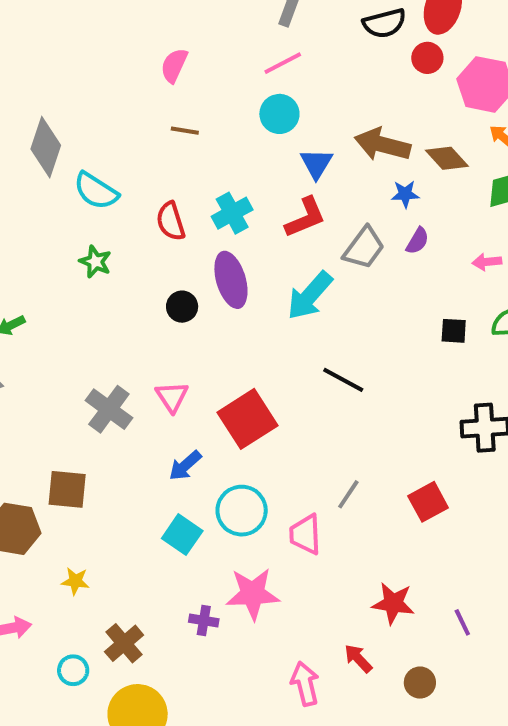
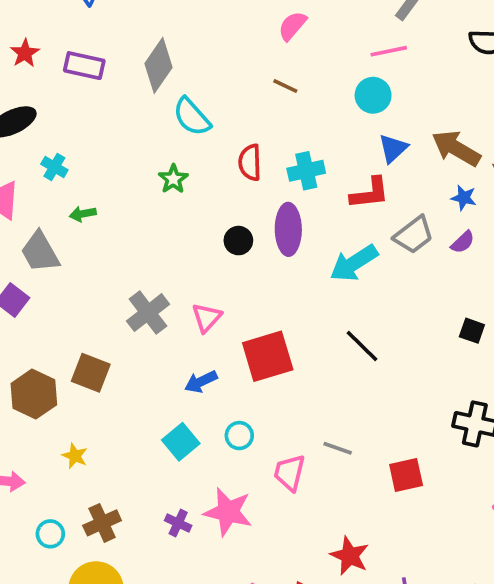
gray line: (348, 494) -> (338, 448), turned 60
cyan circle: (242, 511) -> (239, 436), size x0.6

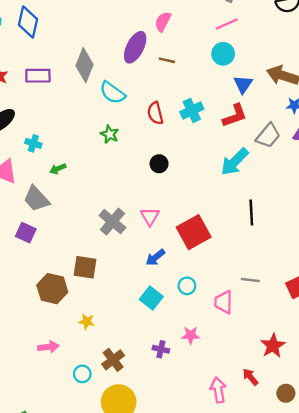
purple ellipse: (288, 229) -> (135, 47), moved, turned 40
black line: (362, 346) -> (251, 213), turned 55
pink star: (228, 512) -> (191, 335), size x0.6
red star: (350, 556) -> (273, 346), turned 30

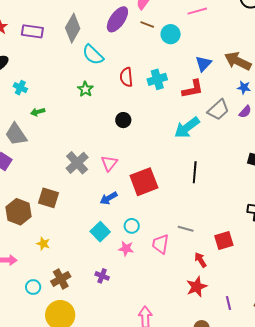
cyan circle: (223, 54) -> (171, 34), moved
brown line: (167, 60) -> (147, 24), moved
pink star: (191, 335) -> (126, 249), moved
red arrow: (250, 377) -> (200, 260), moved

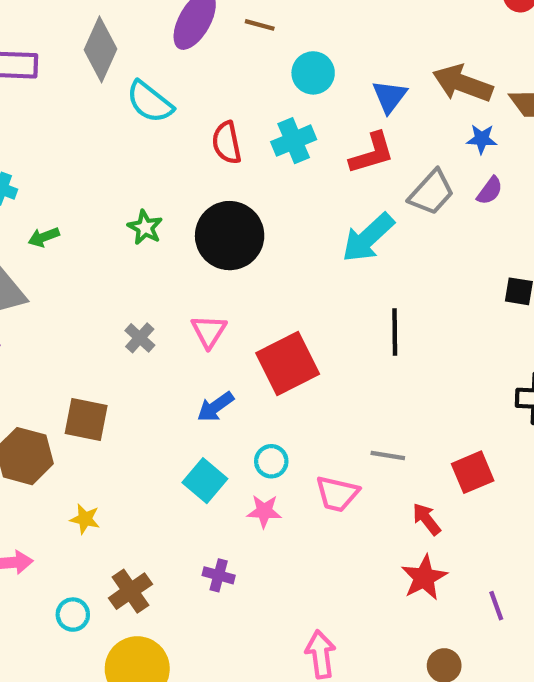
cyan circle: (171, 34) -> (313, 73), moved
green star: (85, 89) -> (145, 227), moved
black circle: (123, 120) -> (230, 236), size x2.0
gray cross: (77, 163) -> (140, 338), size x0.6
pink trapezoid: (161, 244) -> (337, 494), turned -80

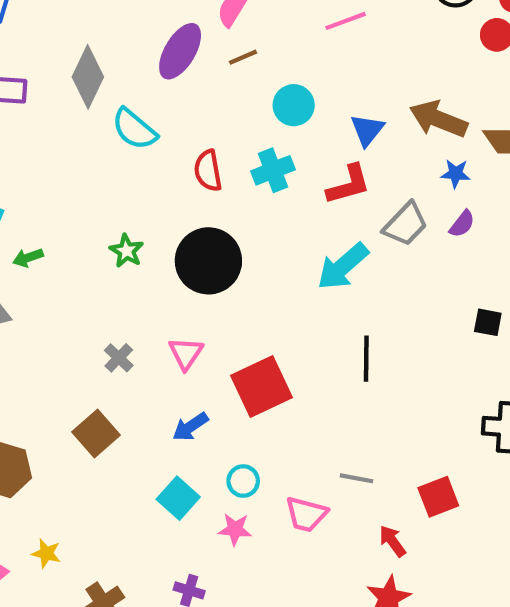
brown line: (260, 25) -> (243, 57), turned -40
brown square: (86, 420) -> (96, 434), moved, turned 36
yellow star: (85, 519) -> (46, 553), moved

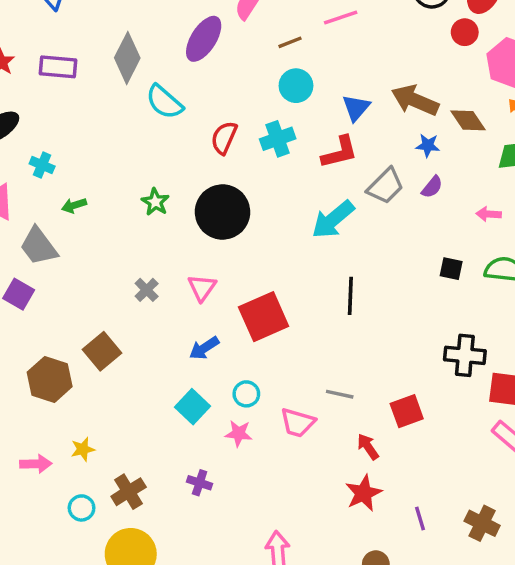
brown line: (243, 57) -> (290, 42), moved
red semicircle: (208, 171) -> (224, 138), turned 32
brown square: (96, 434) -> (102, 351), moved
yellow star: (46, 553) -> (83, 449), turned -30

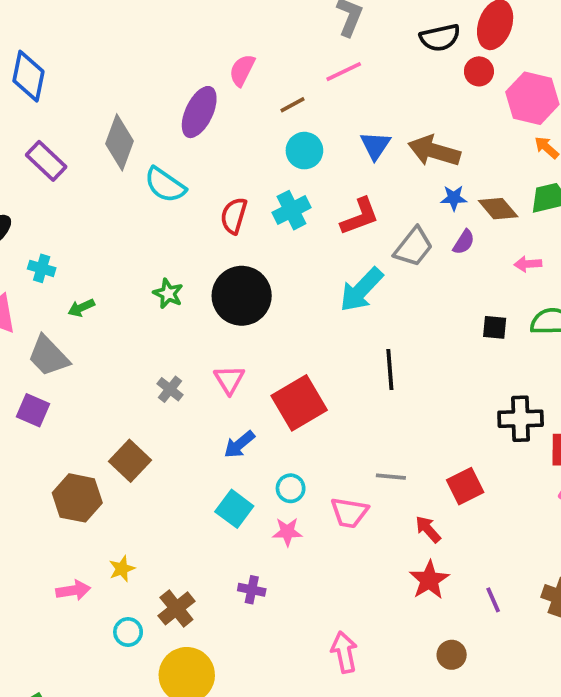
purple rectangle: (58, 67) -> (46, 161), turned 45
blue triangle: (356, 108) -> (375, 145), moved
brown diamond: (468, 120) -> (498, 209), moved

